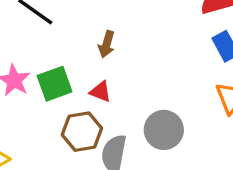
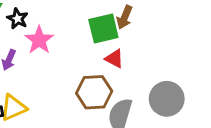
green square: (55, 84) -> (103, 29), moved

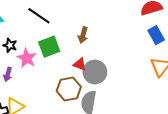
green square: (103, 29) -> (49, 47), moved
gray circle: (167, 99) -> (95, 72), moved

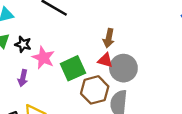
brown arrow: (83, 35) -> (109, 38), moved
green square: (49, 47) -> (73, 68), moved

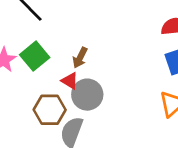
green square: (73, 68) -> (35, 56), moved, turned -30

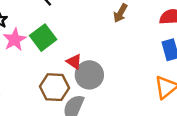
brown arrow: (80, 58) -> (120, 13), moved

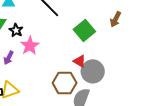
green square: (43, 38) -> (84, 31), moved

